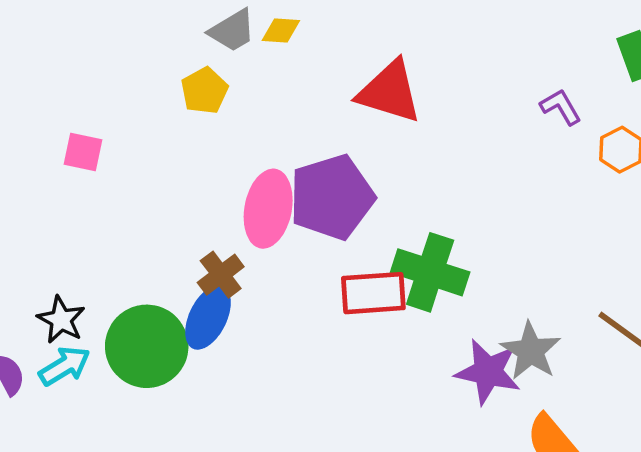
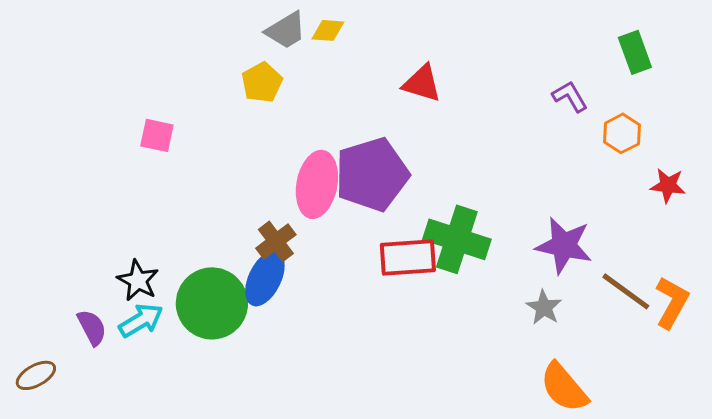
red triangle: (390, 92) -> (422, 83), size x0.7
gray star: (531, 351) -> (544, 307), size x0.7
purple star: (488, 372) -> (564, 245), moved

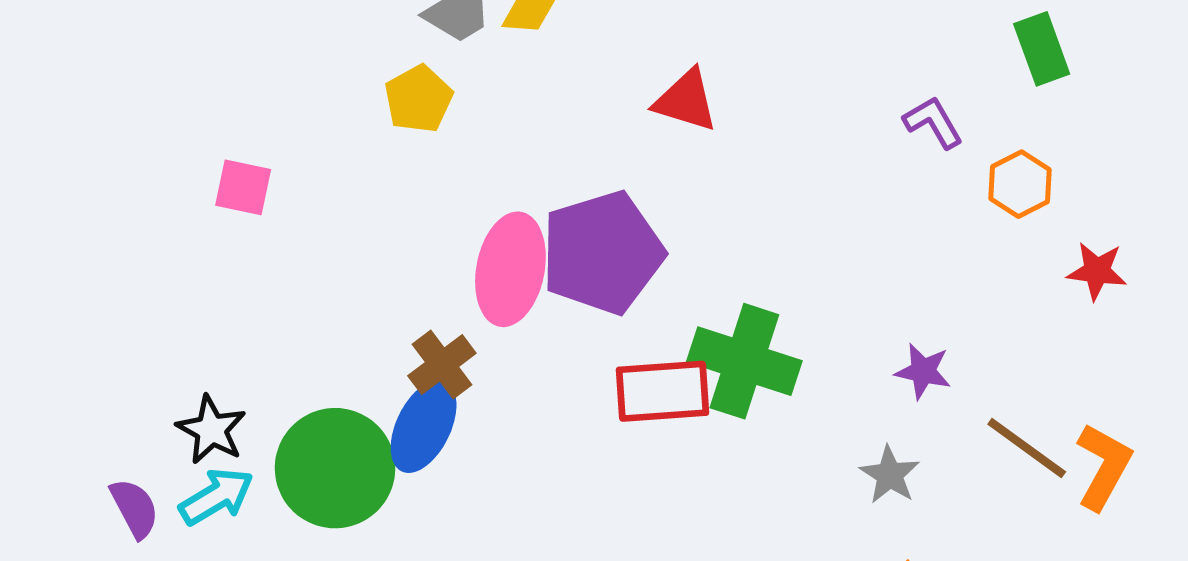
purple star: (564, 245) -> (923, 371), size x0.6

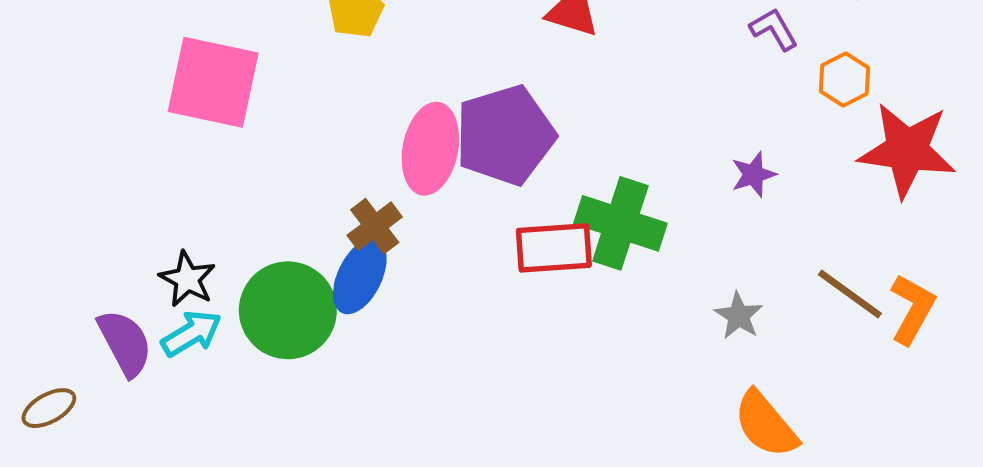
pink square: (243, 187) -> (213, 82), size x2.0
red star: (1097, 271) -> (907, 150), size x2.0
purple star: (923, 371) -> (754, 175), moved, turned -30
purple semicircle: (135, 508) -> (125, 343), size x1.4

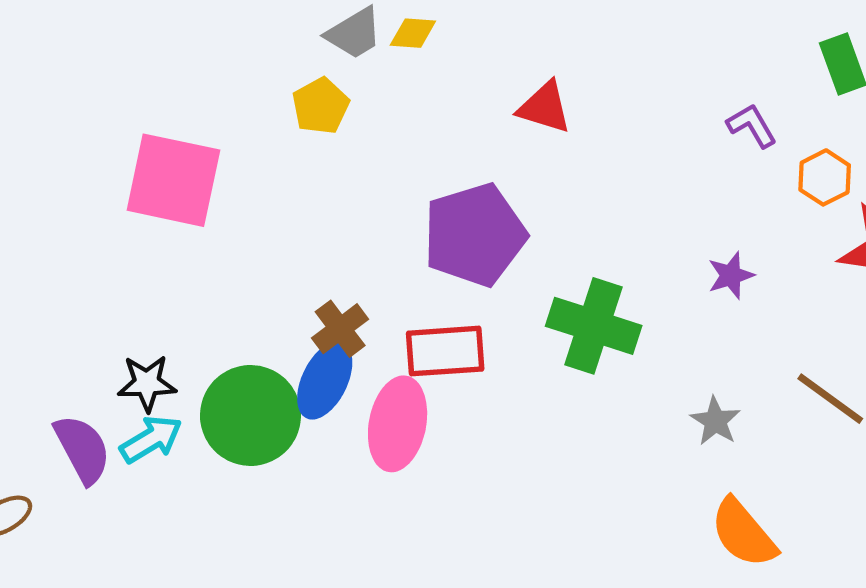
pink ellipse: (430, 149) -> (398, 424), moved
red rectangle: (554, 248) -> (445, 351), moved
black star: (187, 279) -> (147, 383), turned -30

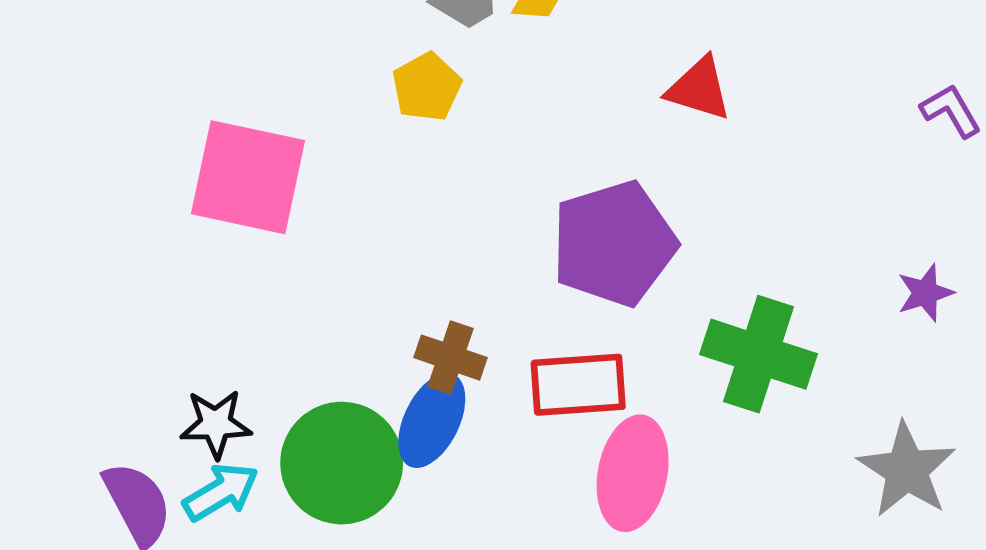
brown cross: (340, 329) -> (451, 358), turned -34
gray star: (715, 421) -> (907, 470), size x1.6
pink ellipse: (398, 424) -> (633, 473), moved

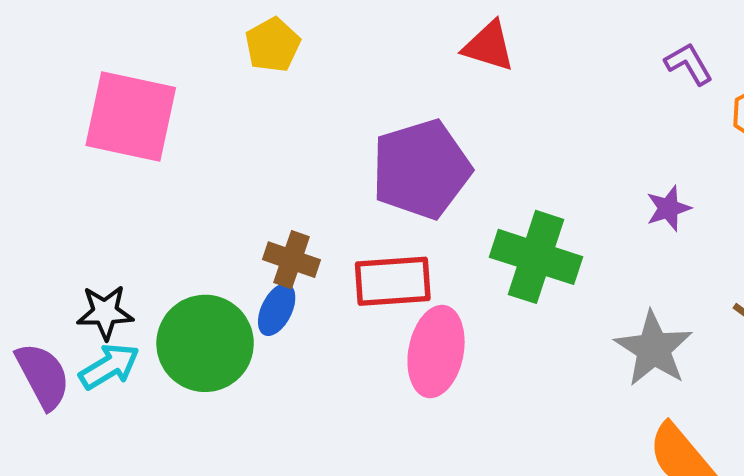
blue ellipse: (432, 421) -> (277, 310), size x0.7

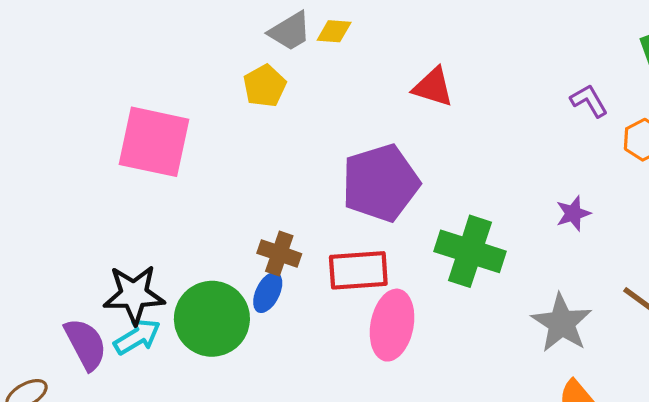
black star: (105, 312) -> (134, 295), size x1.4

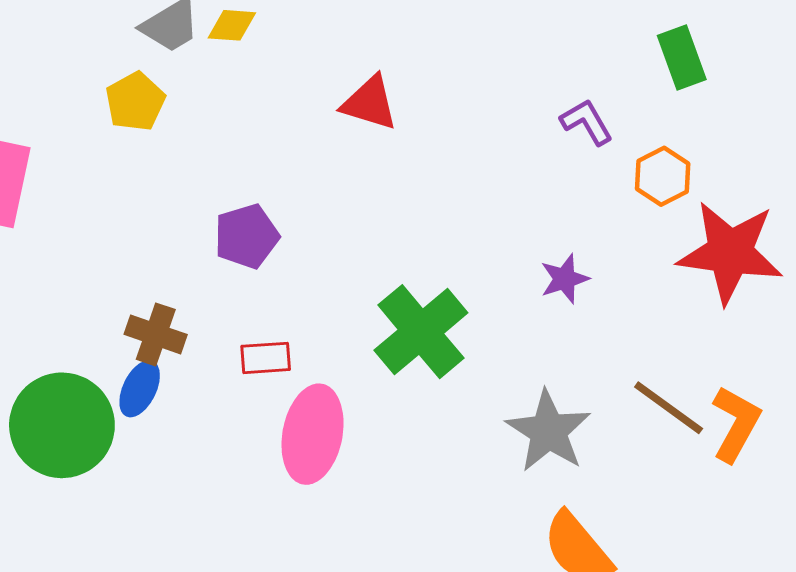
purple pentagon: (380, 183) -> (247, 236), moved, size x0.6
green cross: (470, 251) -> (421, 332), turned 32
red rectangle: (358, 270) -> (266, 358), size x0.6

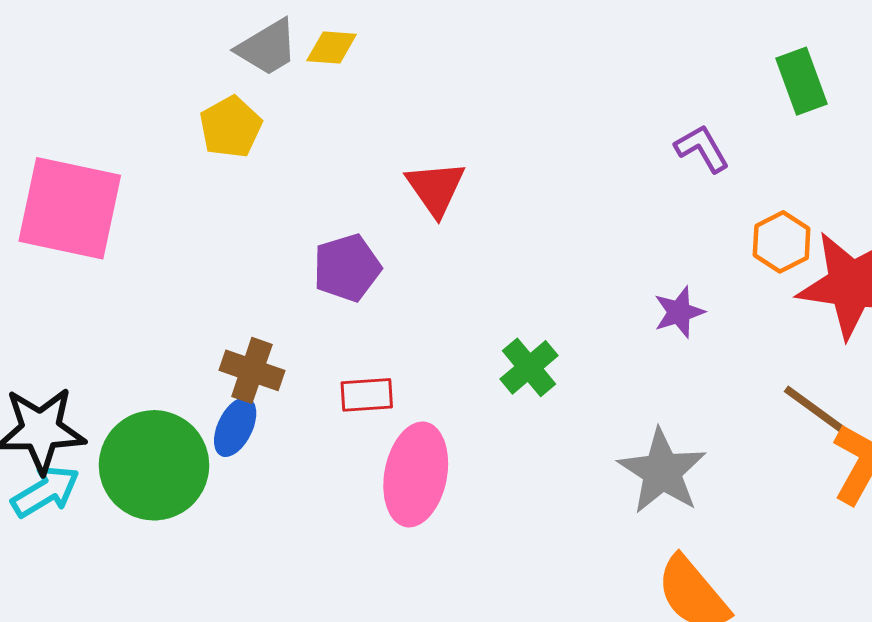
red triangle: (370, 103) -> (436, 188), moved, turned 38
orange hexagon: (663, 176) -> (782, 242), moved
green cross: (421, 332) -> (529, 367), size x0.6
brown line: (669, 408) -> (820, 413), moved

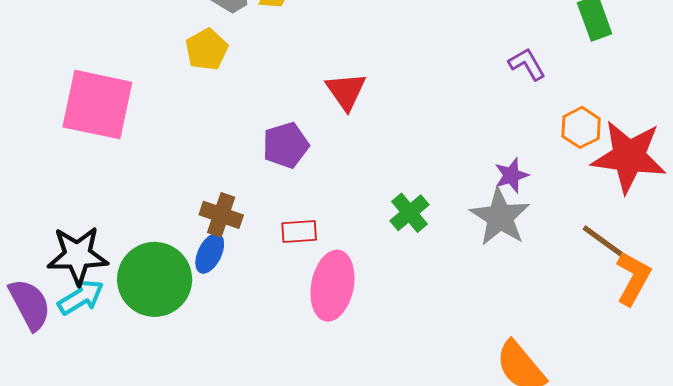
gray star: (662, 471) -> (500, 217), moved

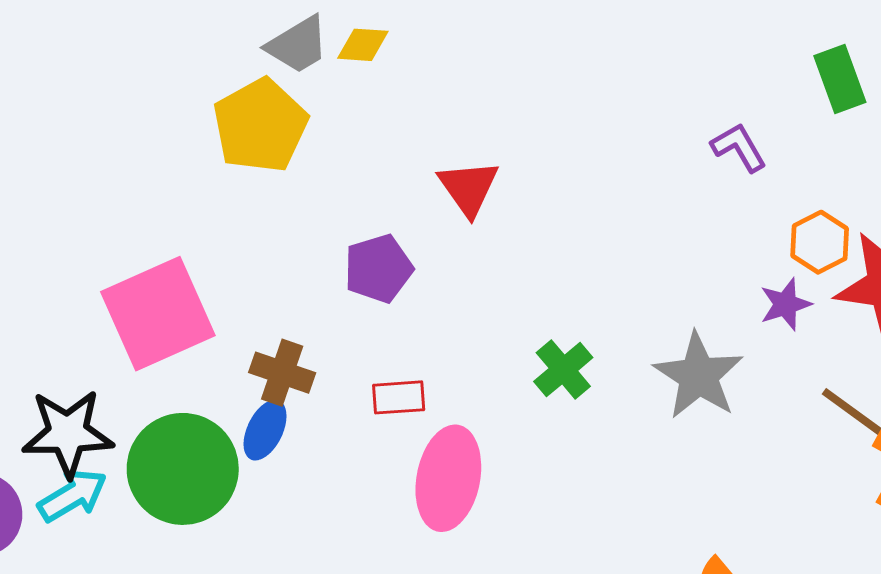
yellow pentagon: (207, 49) -> (260, 126), size x1.5
pink square: (97, 105) -> (158, 314), moved, turned -36
purple star: (511, 175) -> (785, 304), moved

